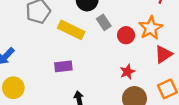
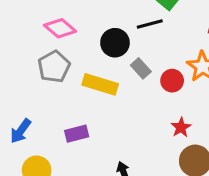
purple rectangle: (63, 66) -> (77, 134), moved

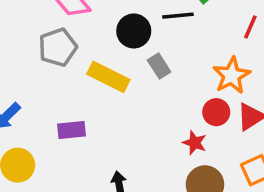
red circle: (172, 81) -> (216, 112), moved
red star: (181, 127) -> (195, 143), turned -30

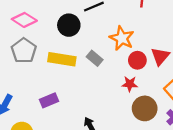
gray rectangle: (159, 66) -> (95, 58), moved
orange star: (232, 76) -> (122, 38), moved

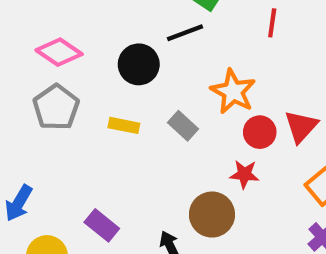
yellow rectangle: (62, 59) -> (124, 125), size x0.6
purple rectangle: (49, 100) -> (102, 225), moved, turned 60
brown circle: (145, 108) -> (212, 215), moved

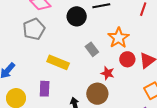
yellow rectangle: (124, 125) -> (58, 62), moved, size x1.5
red star: (244, 174) -> (108, 73), moved
purple rectangle: (102, 225) -> (45, 89), turned 42

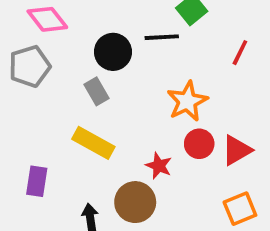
gray rectangle: (92, 49) -> (97, 91), moved
yellow rectangle: (58, 62) -> (93, 143), moved

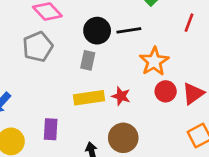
black line: (162, 37) -> (129, 30), moved
gray rectangle: (97, 91) -> (88, 60), turned 48
yellow rectangle: (93, 143) -> (89, 98), turned -32
red star: (159, 166) -> (121, 96), moved

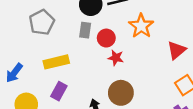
red circle: (166, 91) -> (106, 38), moved
yellow rectangle: (89, 98) -> (56, 62), moved
purple rectangle: (51, 129) -> (59, 91), turned 30

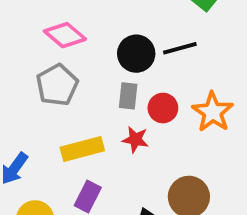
orange star: (141, 26) -> (213, 112), moved
red star: (116, 58) -> (135, 140), moved

